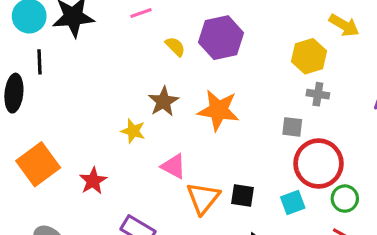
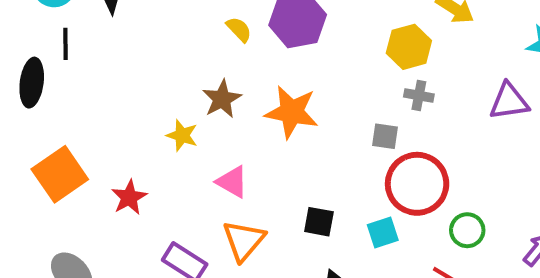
orange triangle: (203, 198) -> (244, 241), moved
green circle: (345, 199) -> (467, 230), moved

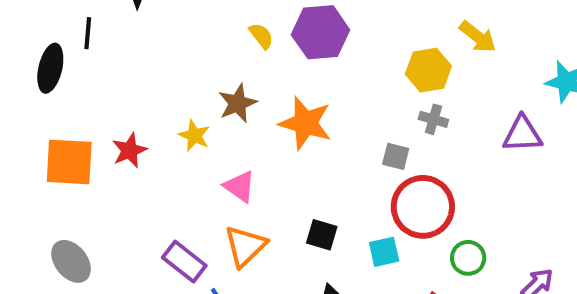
orange square: (60, 174) -> (69, 162), turned 32
red star: (129, 197) -> (130, 150), moved

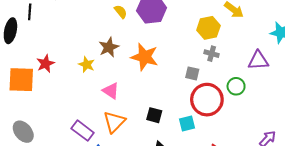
red star: (130, 150) -> (45, 64), moved
green circle: (468, 258) -> (236, 86), moved

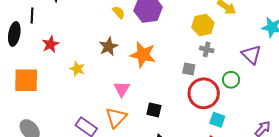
purple triangle: (258, 61) -> (251, 55), turned 50
red star: (45, 64) -> (50, 44), moved
yellow star: (87, 64) -> (77, 69), moved
pink triangle: (111, 91) -> (122, 89), moved, turned 30
cyan square: (187, 124) -> (217, 120), moved, turned 35

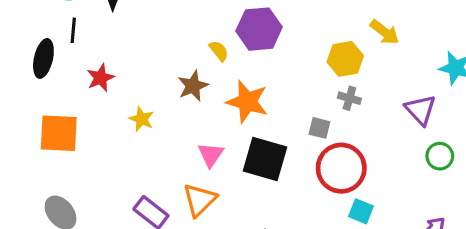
yellow semicircle: (119, 12) -> (219, 51), moved
green circle: (231, 80) -> (440, 156), moved
black square: (154, 110) -> (265, 159), moved, size x1.8

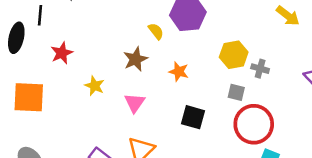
yellow hexagon: (345, 59) -> (234, 55), moved
orange star: (247, 102) -> (179, 72), size x0.6
pink triangle: (211, 155) -> (135, 103), moved
black square: (265, 159) -> (193, 117), size x0.7

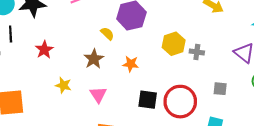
red star: (62, 53) -> (44, 50), moved
gray square: (236, 92) -> (220, 89), moved
red circle: (254, 124) -> (180, 102), moved

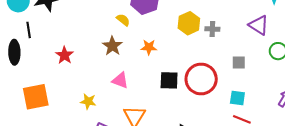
red star: (44, 50) -> (65, 55), moved
yellow star: (63, 85) -> (88, 101), moved
pink triangle: (98, 95) -> (120, 80), turned -30

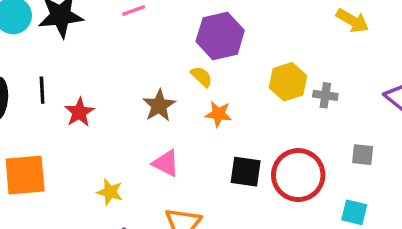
yellow semicircle: (123, 20) -> (201, 77), moved
black line: (29, 30) -> (42, 90), moved

